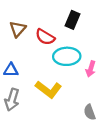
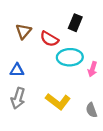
yellow L-shape: (49, 89) -> (58, 101), moved

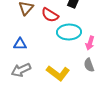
gray arrow: (18, 98) -> (21, 70), turned 48
gray semicircle: (91, 110) -> (89, 65), moved

